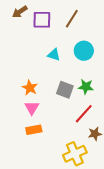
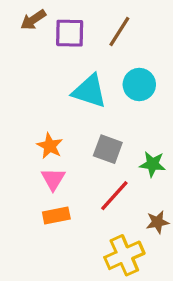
cyan triangle: (54, 55) -> (90, 91), size x1.6
green star: (86, 87) -> (153, 164), moved
red line: (84, 114) -> (114, 196), moved

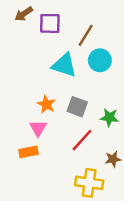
brown line: (119, 31) -> (86, 35), moved
orange star: (50, 146) -> (46, 104), moved
orange rectangle: (56, 215) -> (28, 152), moved
yellow cross: (124, 255) -> (89, 183), turned 32

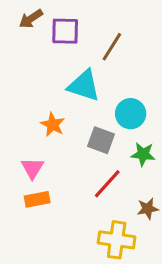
cyan circle: (100, 60) -> (131, 114), moved
orange star: (46, 104) -> (53, 125), moved
pink triangle: (38, 128) -> (32, 168), moved

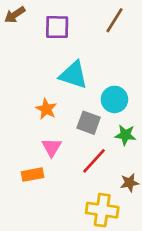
brown arrow: (31, 19) -> (15, 15), moved
brown line: (112, 47) -> (114, 20), moved
pink triangle: (32, 168) -> (52, 147), moved

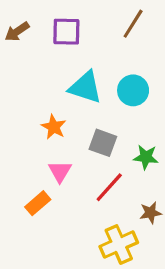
brown arrow: (15, 15) -> (17, 32), moved
cyan circle: (114, 99) -> (133, 90), moved
orange rectangle: (33, 175) -> (38, 203), turned -30
yellow cross: (102, 210) -> (119, 244), turned -32

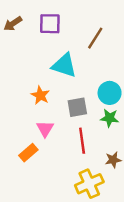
brown line: (133, 24) -> (95, 38), moved
cyan circle: (133, 90) -> (110, 93), moved
gray square: (103, 143) -> (77, 107), turned -30
red line: (109, 187) -> (82, 141), turned -50

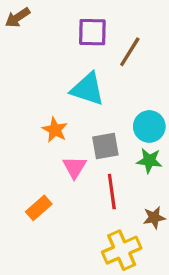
brown arrow: (13, 24) -> (18, 18), moved
purple square: (50, 24) -> (92, 32), moved
pink triangle: (45, 129) -> (74, 167), moved

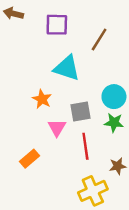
brown arrow: (18, 18) -> (13, 13), turned 48
purple square: (92, 32) -> (57, 25), moved

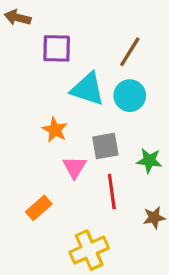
purple square: (57, 25) -> (57, 48), moved
cyan circle: (114, 97) -> (130, 96), moved
yellow cross: (93, 191) -> (89, 250), moved

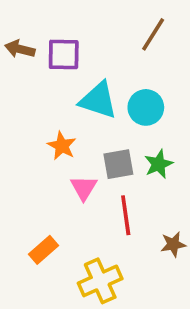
brown arrow: (18, 18) -> (20, 49), moved
brown line: (130, 52) -> (153, 34), moved
green star: (149, 161) -> (159, 164), moved, turned -30
orange rectangle: (39, 208) -> (44, 250), moved

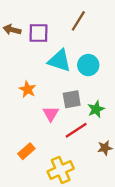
brown line: (153, 34) -> (78, 21), moved
orange star: (62, 146) -> (27, 89), moved
green star: (159, 164) -> (96, 109), moved
red line: (126, 215) -> (76, 130), turned 65

